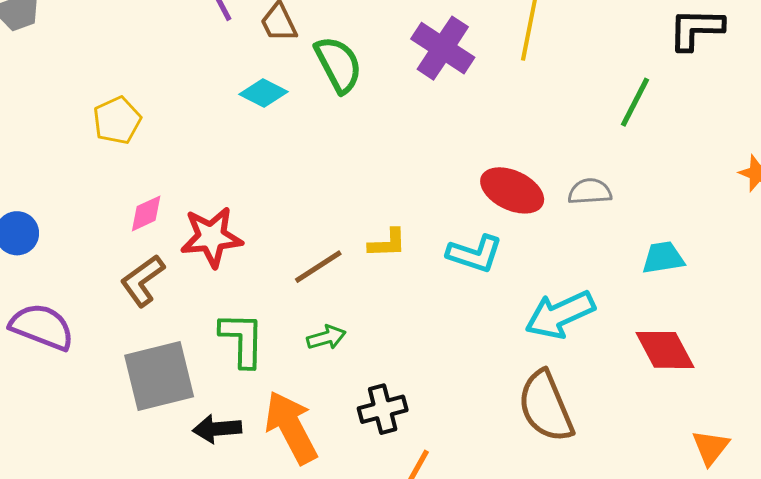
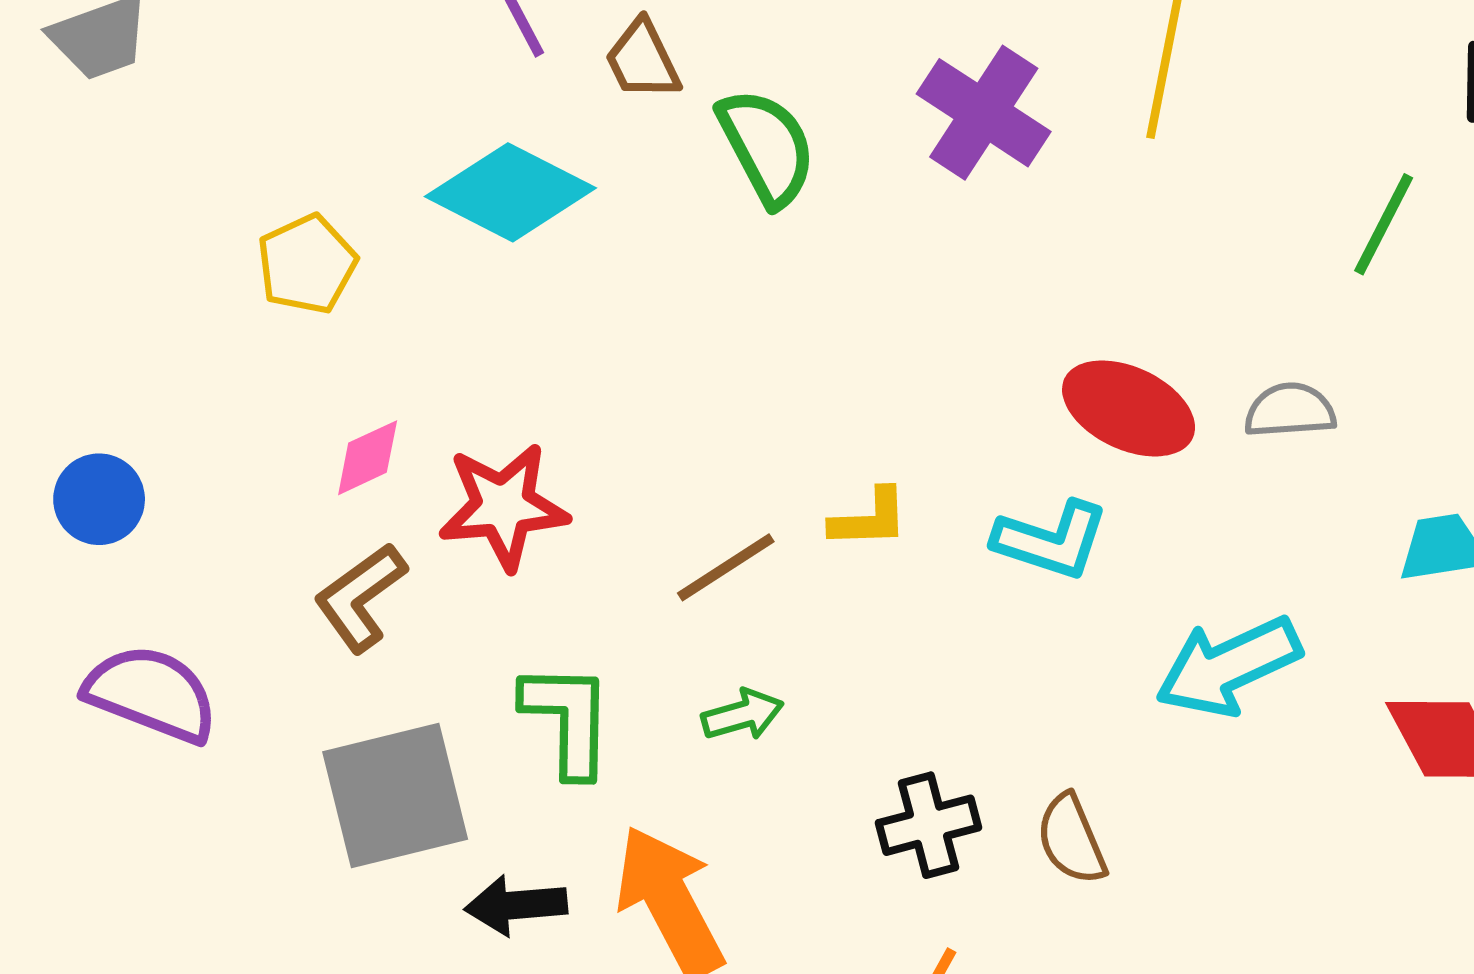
cyan diamond: (264, 93) -> (510, 192), moved, size x1.6
brown semicircle: (546, 406) -> (1071, 839), moved, size x0.6
black cross: (383, 409) -> (928, 825), moved

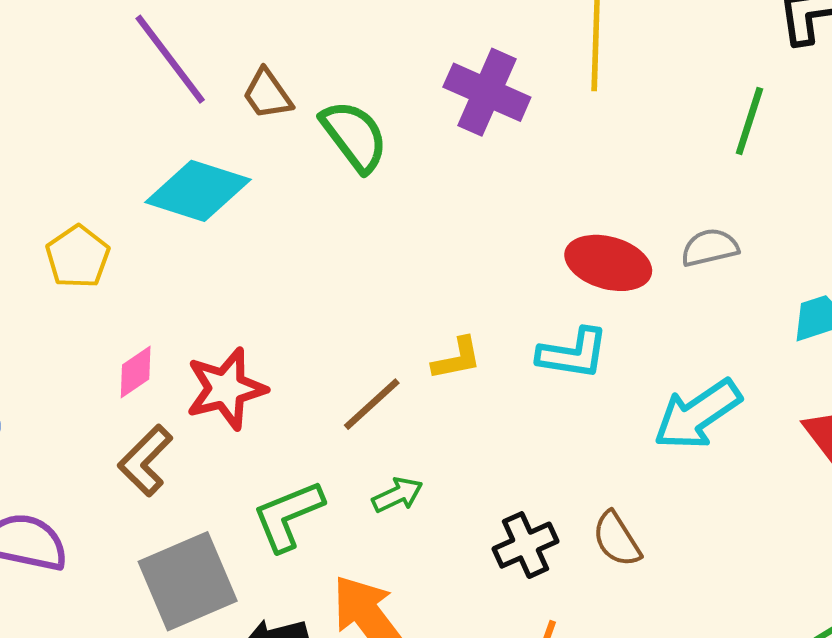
green L-shape: (568, 719) -> (288, 516), turned -104

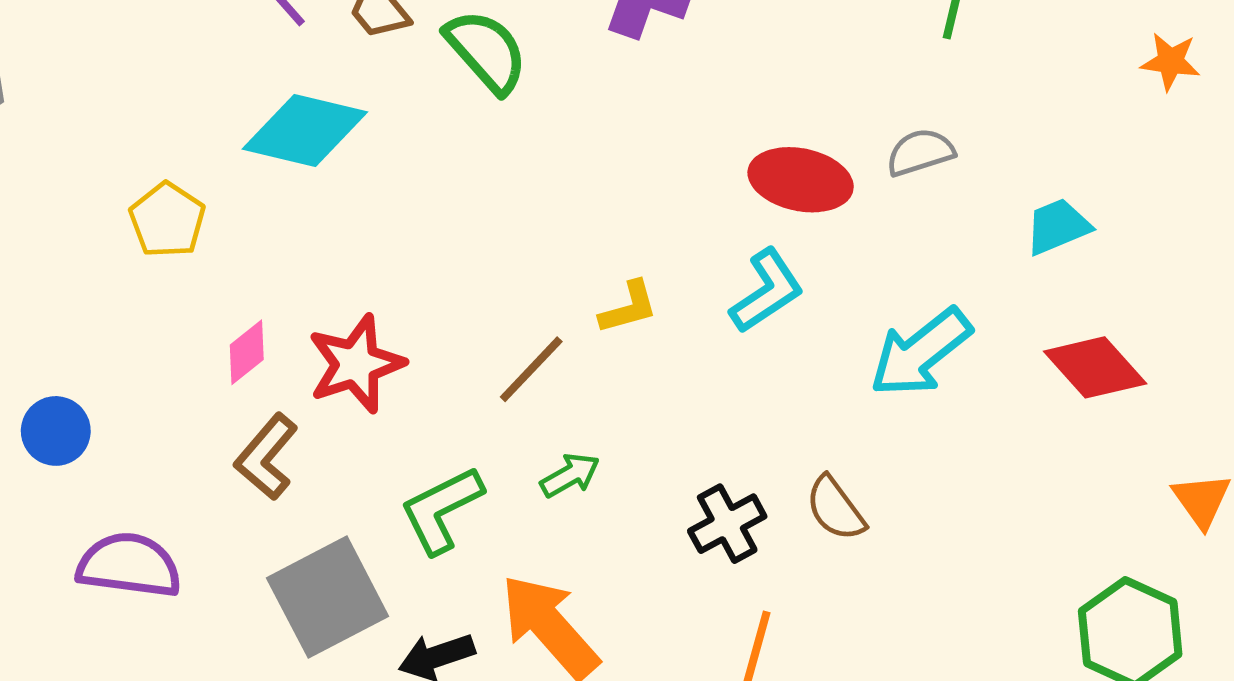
cyan L-shape: (573, 354) -> (767, 291), turned -38

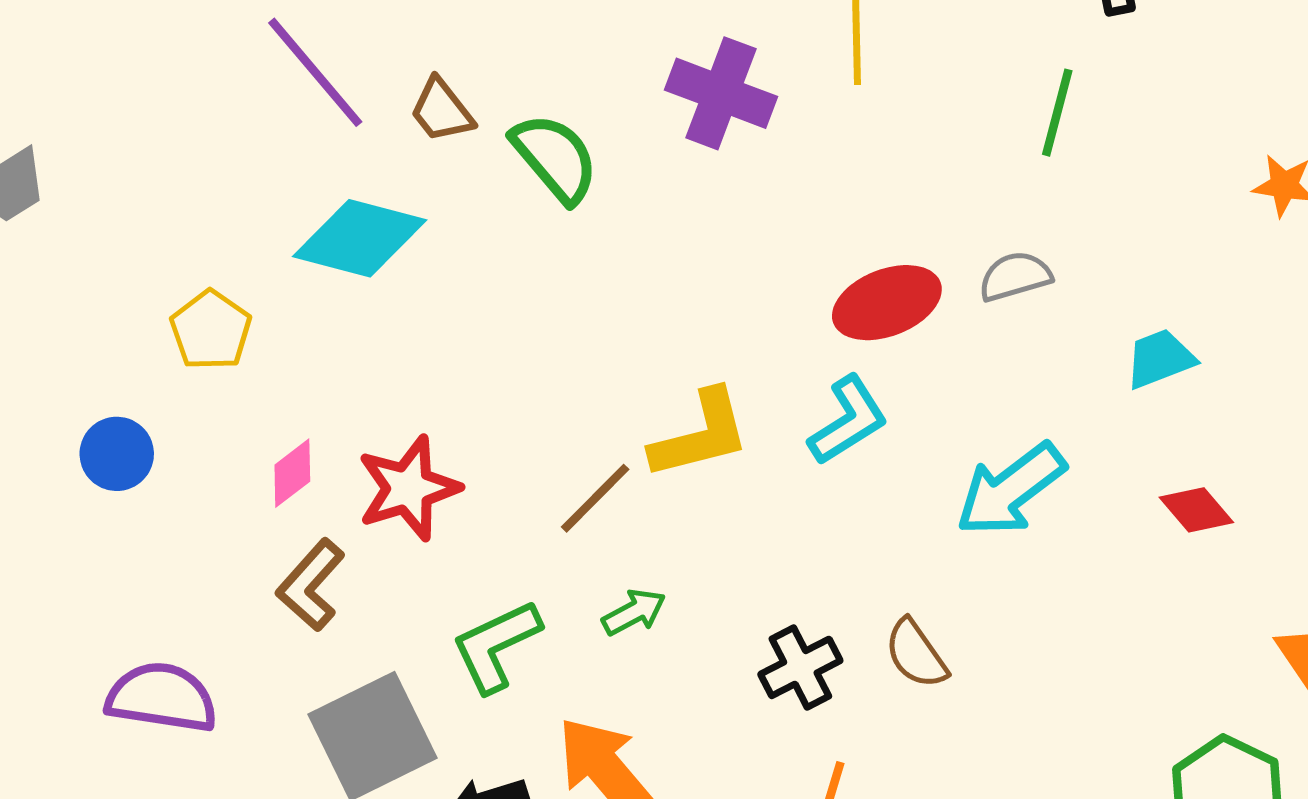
red ellipse: (801, 180) -> (887, 303), turned -34
yellow L-shape: (629, 308) -> (700, 435), size x1.6
red diamond: (1095, 367) -> (1196, 510), size x0.7
blue circle: (56, 431) -> (117, 454), moved

